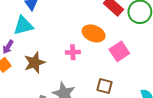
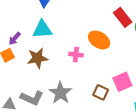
cyan triangle: (23, 26) -> (42, 29), moved
pink square: (119, 51) -> (122, 82), moved

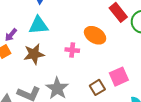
brown square: (101, 92) -> (97, 87), turned 35

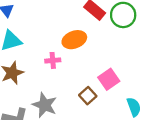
orange ellipse: (95, 35) -> (74, 40), turned -40

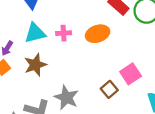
pink cross: (53, 60) -> (64, 33), moved

